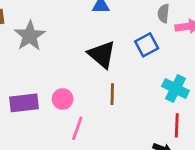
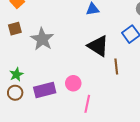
brown line: (112, 94) -> (116, 66), moved

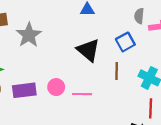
brown line: (116, 66) -> (117, 71), moved
pink line: (87, 104) -> (82, 94), moved, turned 72

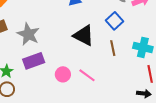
purple rectangle: (24, 90) -> (34, 61), moved
pink line: (82, 94) -> (87, 75), turned 48

